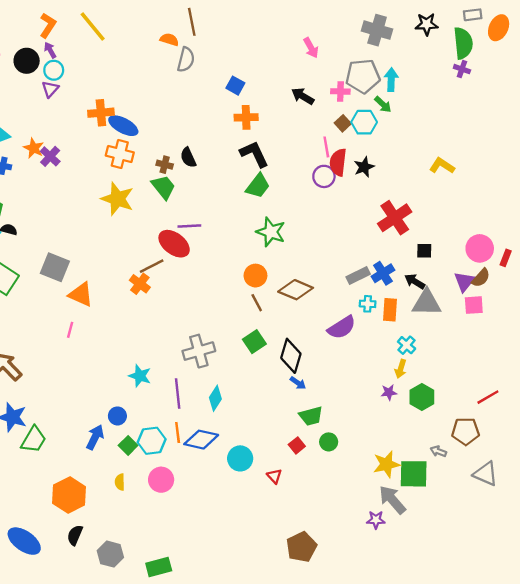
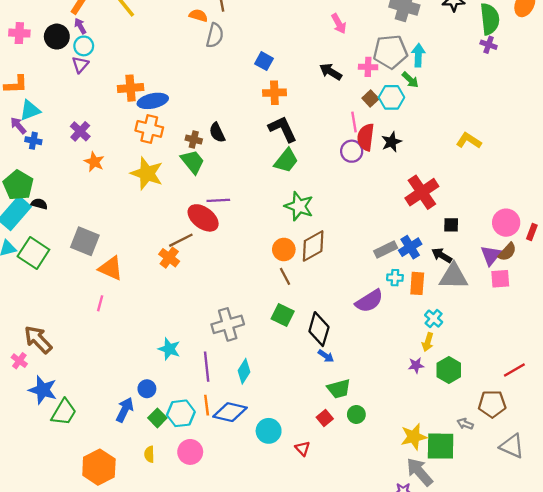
blue ellipse: (123, 126) -> (153, 101), turned -40
orange star: (34, 148) -> (94, 162), moved
brown diamond: (296, 290) -> (313, 246), moved, turned -52
green square: (254, 342) -> (283, 315), turned -30

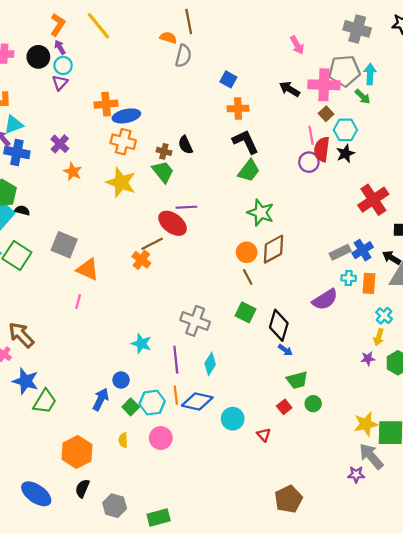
pink cross: (368, 67) -> (324, 85), size x1.8
cyan hexagon: (391, 97) -> (345, 130), moved
blue cross: (33, 141) -> (17, 152), size x1.6
gray cross: (228, 324) -> (195, 321), turned 36

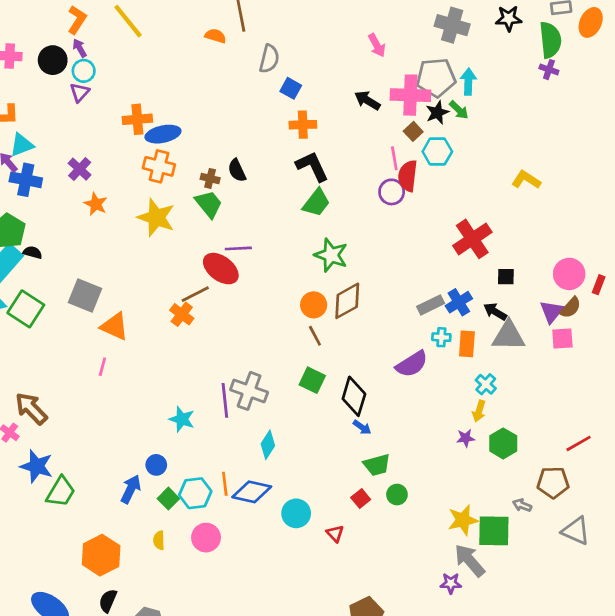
gray semicircle: (183, 56) -> (269, 59), moved
black star: (345, 154) -> (437, 113), moved
purple line: (176, 360) -> (225, 400), moved

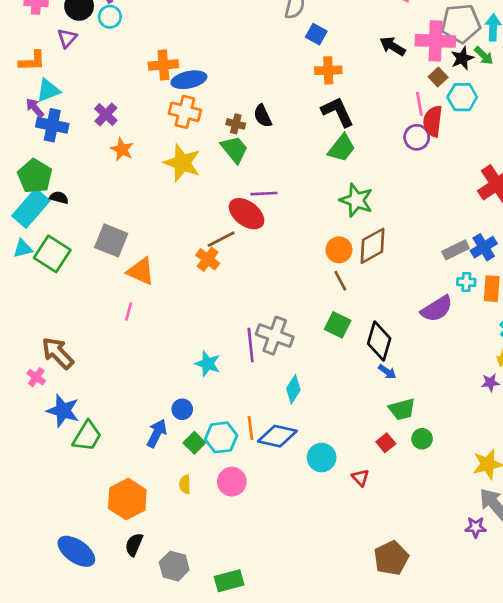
purple triangle: (80, 92) -> (67, 38), moved

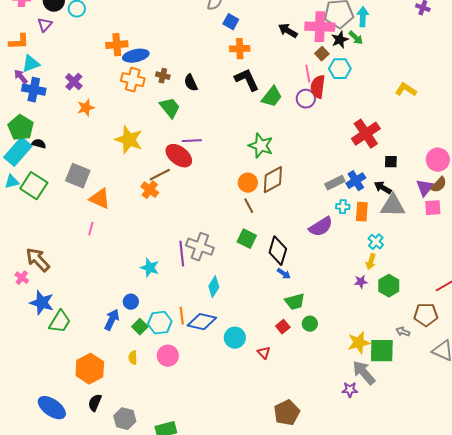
brown cross: (236, 124) -> (163, 76), moved
green trapezoid: (342, 148) -> (272, 97), moved
orange star: (122, 149) -> (86, 108), turned 30
yellow star: (182, 163) -> (129, 140), moved

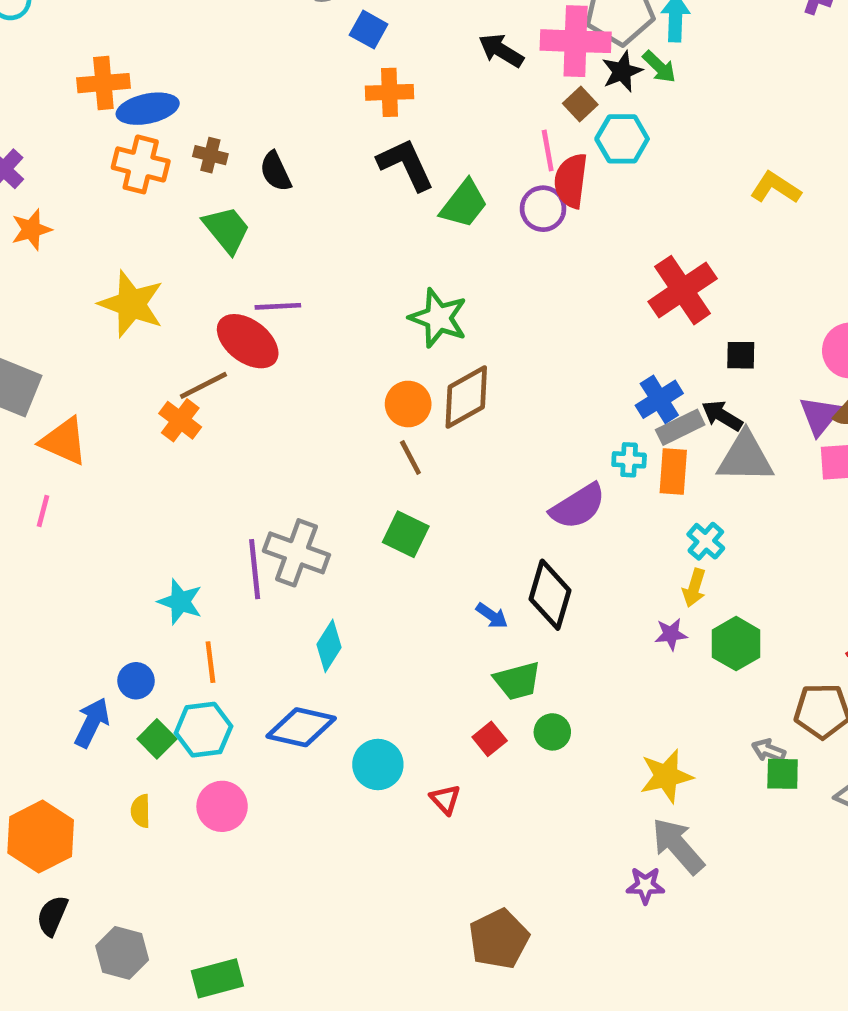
gray rectangle: (335, 183) -> (680, 427), moved
black diamond: (278, 251) -> (550, 595), moved
orange line: (182, 316) -> (210, 662), moved
green square: (382, 351) -> (783, 774), moved, size x0.6

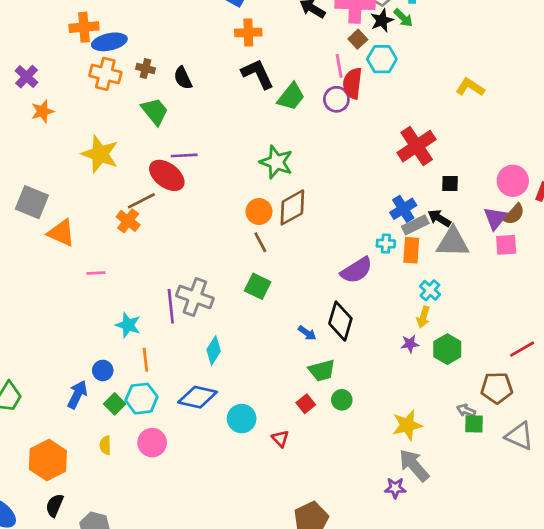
pink line: (43, 511) -> (96, 273), moved, turned 72

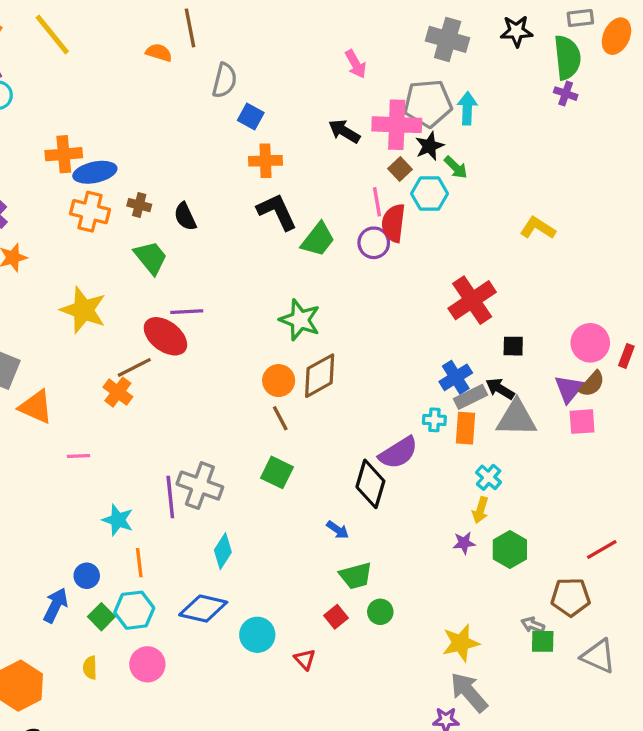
green arrow: (403, 18) -> (456, 167), moved
black diamond: (340, 321) -> (370, 484), moved

